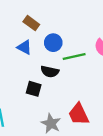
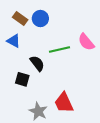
blue circle: (53, 43) -> (40, 19), moved
black semicircle: (50, 72) -> (37, 63), turned -140

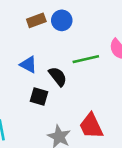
brown rectangle: (20, 19) -> (36, 20), turned -56
blue triangle: (14, 41) -> (28, 64), moved

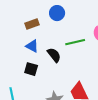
brown rectangle: (36, 20) -> (32, 24), moved
black square: (39, 97) -> (31, 69), moved

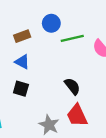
green line: (75, 42) -> (72, 38), moved
black semicircle: (54, 55) -> (72, 86), moved

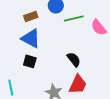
blue triangle: (22, 62) -> (31, 38), size x1.5
red trapezoid: (77, 115) -> (78, 84), turned -130

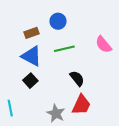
green line: (74, 18) -> (64, 49), moved
black square: (30, 61) -> (30, 81), turned 32

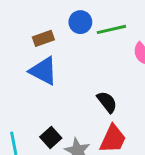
green line: (64, 49) -> (111, 29), moved
black square: (30, 81) -> (51, 137), moved

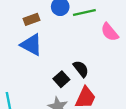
black square: (51, 137) -> (61, 79), moved

